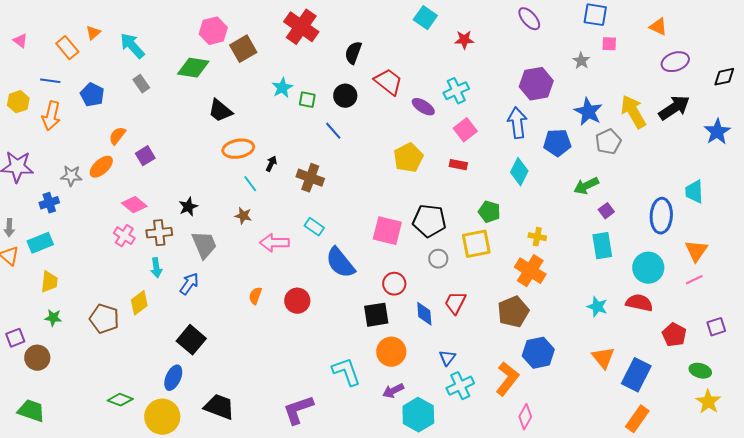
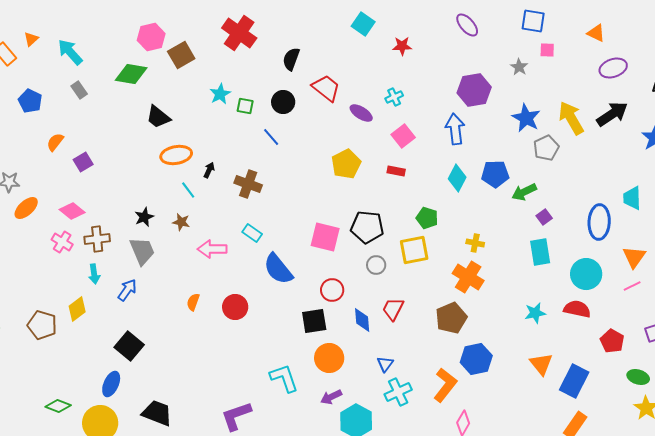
cyan cross: (456, 91) -> (394, 97), size x0.7
blue pentagon: (557, 143) -> (495, 174), moved
orange ellipse: (101, 167) -> (26, 208), moved
black star: (188, 207) -> (144, 217), moved
cyan star: (597, 307) -> (535, 313), turned -30

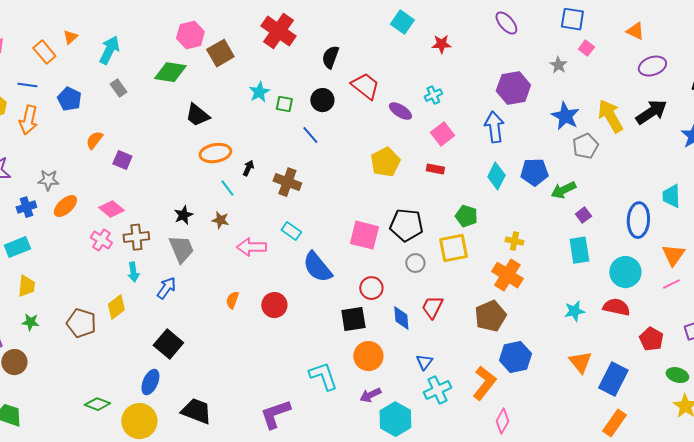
pink square: (547, 50) -> (586, 48), turned 35
cyan arrow: (70, 52) -> (109, 50), turned 68
purple square: (83, 162) -> (122, 160), turned -36

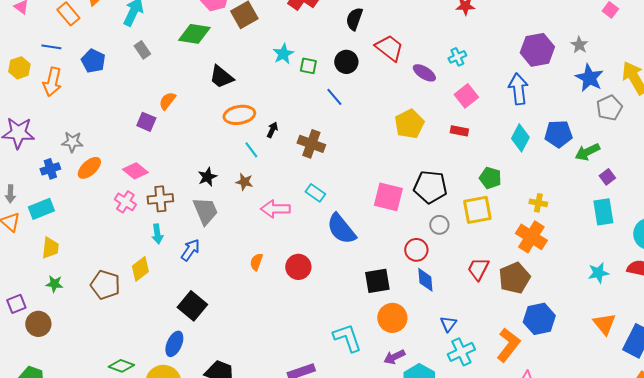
gray star: (558, 65) -> (579, 45), moved
orange semicircle: (94, 140) -> (167, 101), moved
red circle: (371, 288) -> (416, 250), moved
red trapezoid: (432, 307) -> (478, 269), moved

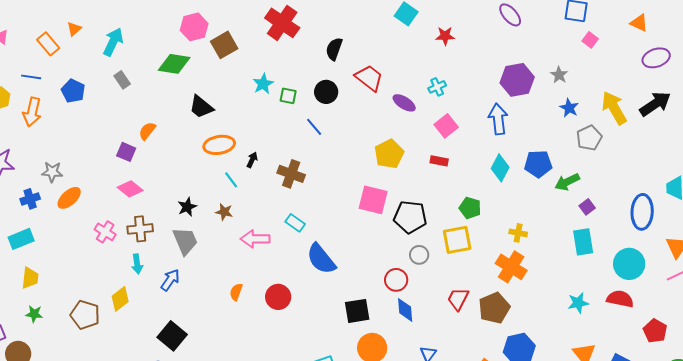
blue star: (589, 78) -> (569, 108), size x0.7
pink diamond: (135, 171) -> (130, 189), moved
pink square: (388, 197) -> (373, 200), moved

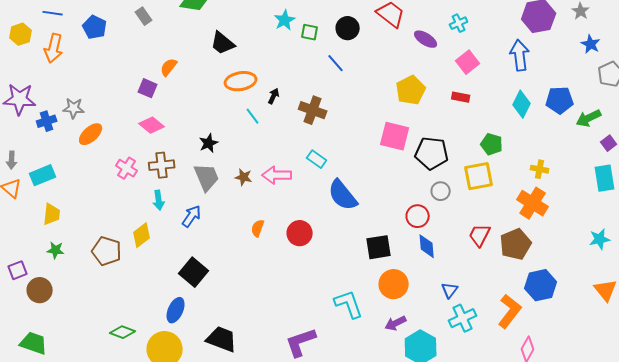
blue cross: (30, 199) -> (47, 121), moved
brown star: (224, 212) -> (244, 177), moved

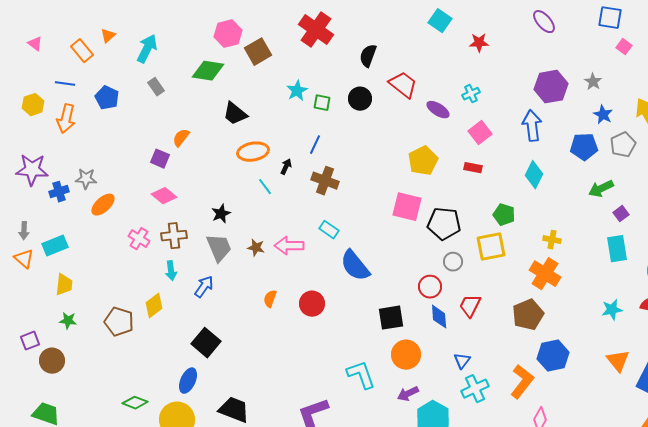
blue line: (336, 63) -> (315, 145), moved, turned 66
blue pentagon: (560, 100) -> (584, 147), moved
red trapezoid: (480, 235) -> (470, 306), moved

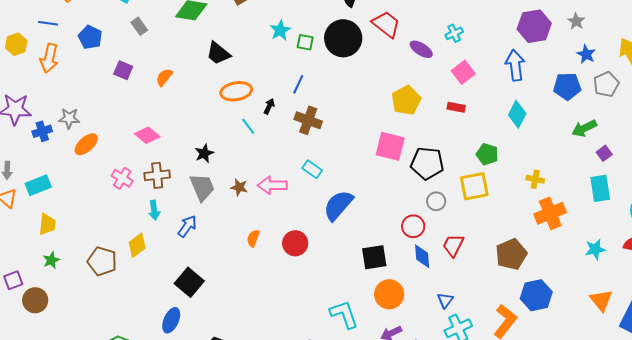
black circle: (360, 99) -> (343, 38), size x1.6
purple square: (160, 159) -> (123, 70), moved
blue semicircle: (355, 266) -> (338, 205), turned 80
orange cross: (545, 274) -> (550, 213), moved, turned 36
green star: (68, 321) -> (51, 260), turned -30

